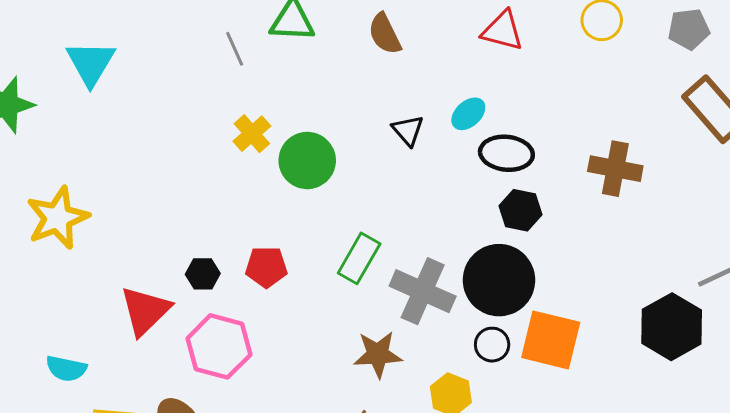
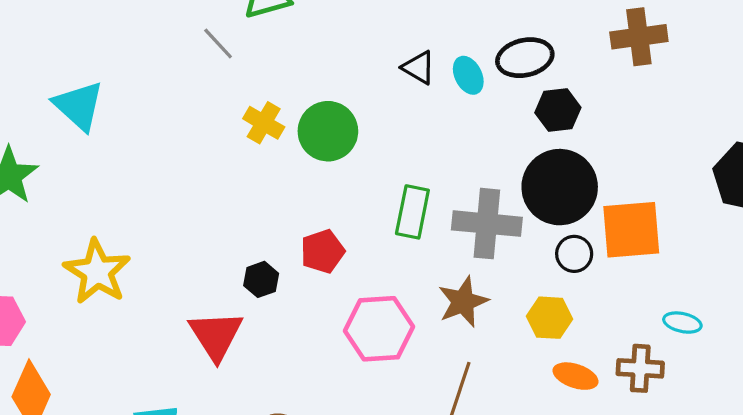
cyan ellipse: (468, 114) -> (468, 75), moved, turned -56
pink hexagon: (219, 346) -> (379, 329), moved

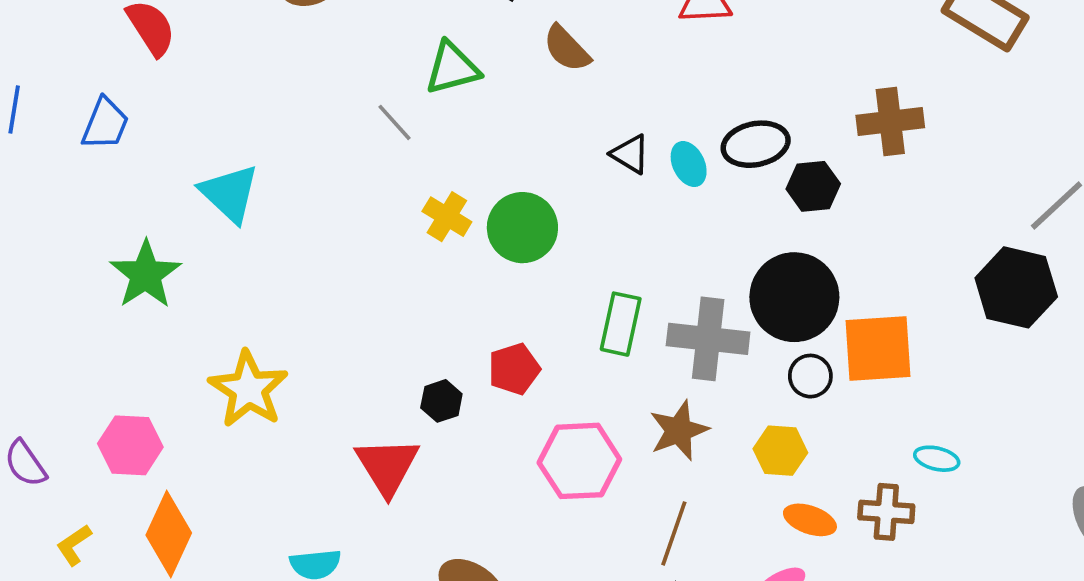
black hexagon: (558, 110) -> (813, 186), moved

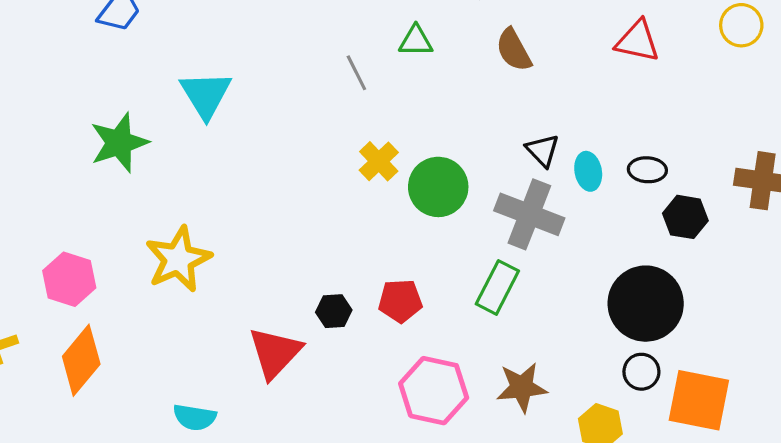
green triangle: (452, 68) -> (416, 41), size x0.7
black ellipse: (756, 144) -> (647, 170), size x0.7
gray cross: (708, 339) -> (529, 214), moved
orange square: (878, 349) -> (699, 400), moved

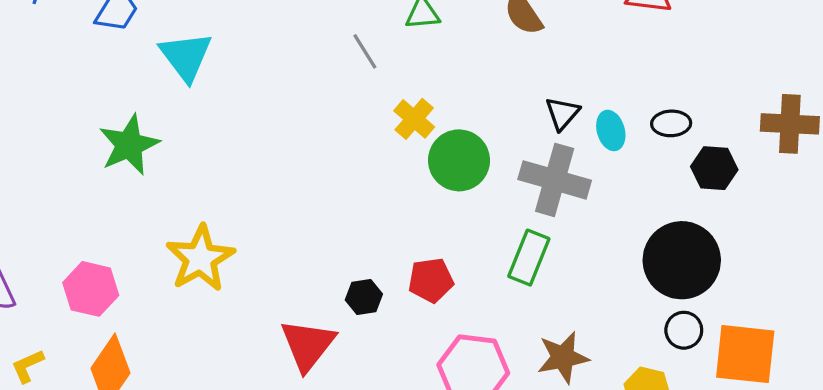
cyan triangle: (206, 95) -> (186, 56), moved
black triangle: (543, 150) -> (562, 113), turned 30
yellow cross: (379, 161) -> (414, 119), moved

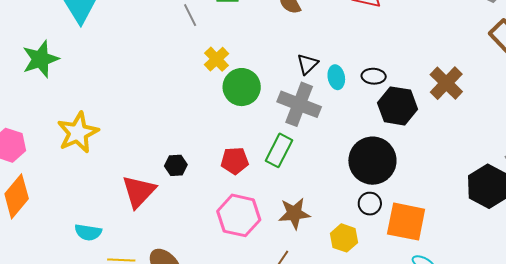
brown cross: (790, 124) -> (446, 83), turned 36
black hexagon: (714, 168) -> (398, 106), size x1.4
red pentagon: (431, 280) -> (235, 161), moved

